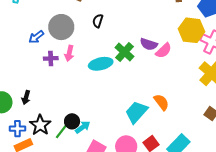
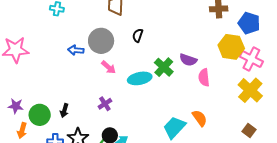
blue arrow: (36, 37) -> (76, 50), turned 42
pink semicircle: (164, 51) -> (204, 77), moved, turned 126
pink arrow: (69, 53) -> (109, 67), turned -63
purple cross: (51, 58) -> (105, 104), moved, turned -32

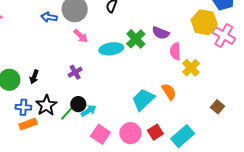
yellow cross: (250, 90) -> (191, 68), moved, size x0.7

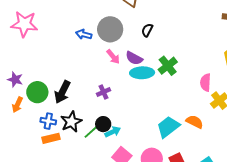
purple semicircle: (161, 33) -> (134, 58), moved
black arrow: (34, 77) -> (62, 92), size x1.6
orange semicircle: (169, 92) -> (195, 122), turned -36

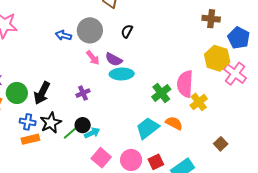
green cross: (168, 66) -> (161, 93), moved
pink semicircle: (206, 82) -> (185, 84), size x1.5

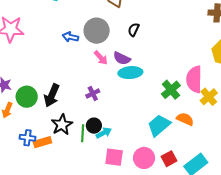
blue cross: (28, 122) -> (28, 138), moved
green line: (71, 132) -> (83, 133), turned -42
pink square: (101, 158) -> (114, 157), turned -30

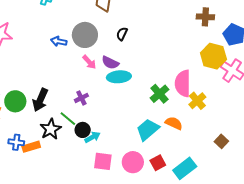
green line: (83, 133) -> (68, 119), moved, turned -54

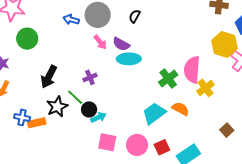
green circle: (15, 101) -> (27, 39), moved

